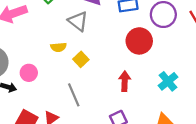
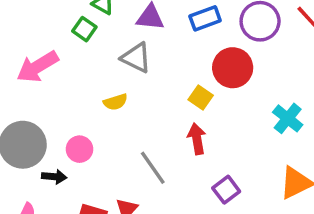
yellow square: (81, 59) -> (201, 97), moved
red arrow: (125, 81) -> (197, 139), moved

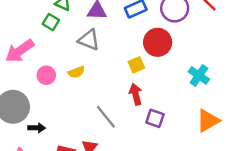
yellow square: (201, 97) -> (136, 65), turned 35
pink circle: (80, 149) -> (46, 75), moved
purple square: (226, 190) -> (155, 118), moved, turned -30

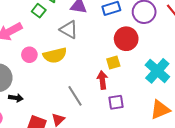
yellow square: (136, 65) -> (113, 62), moved
yellow semicircle: (76, 72) -> (55, 55), size x1.6
cyan cross: (199, 75) -> (157, 71), size x1.4
purple square: (155, 118) -> (116, 102), turned -35

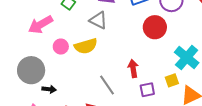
yellow square: (113, 62) -> (172, 80), moved

